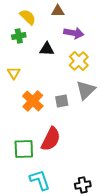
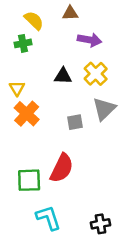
black triangle: (47, 49) -> (63, 76), moved
orange cross: (33, 101) -> (27, 114), moved

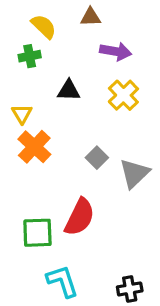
black triangle: (63, 76) -> (69, 90), moved
gray triangle: (104, 109) -> (134, 173), moved
gray square: (75, 122) -> (97, 158), turned -35

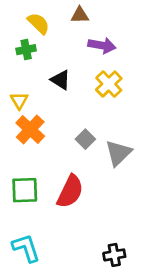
black triangle: (69, 90) -> (61, 80), turned 30
green square: (37, 233) -> (25, 190), moved
cyan L-shape: (62, 281) -> (26, 248), moved

